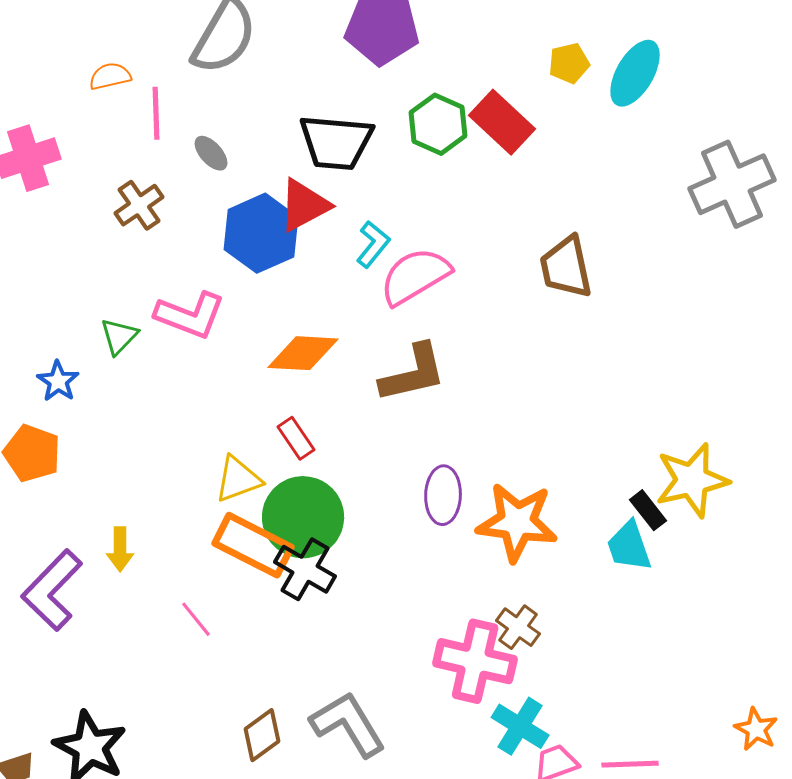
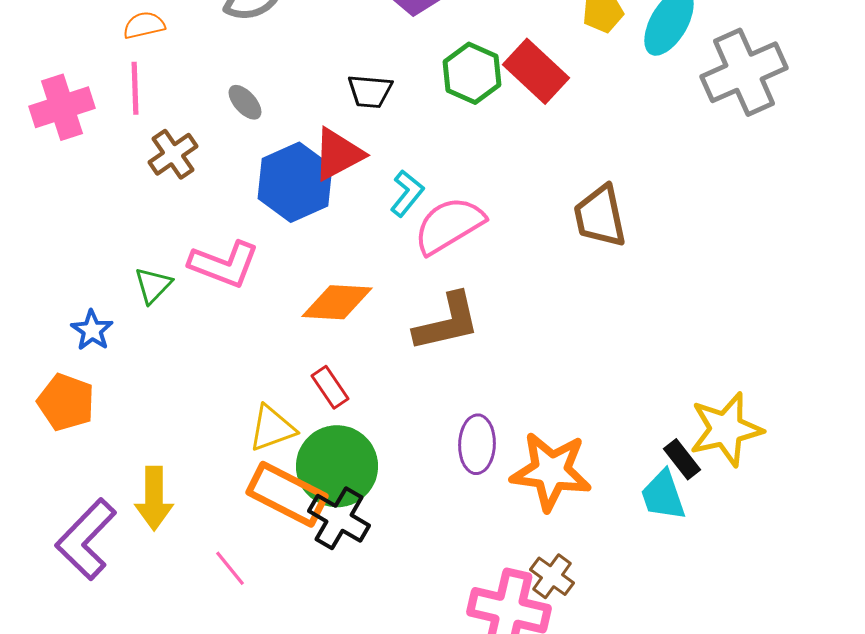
pink line: (156, 113) -> (135, 88), moved
black trapezoid: (336, 142) -> (370, 91), size x0.6
gray cross: (732, 184) -> (744, 72), moved
yellow arrow: (120, 549) -> (154, 498), size x1.4

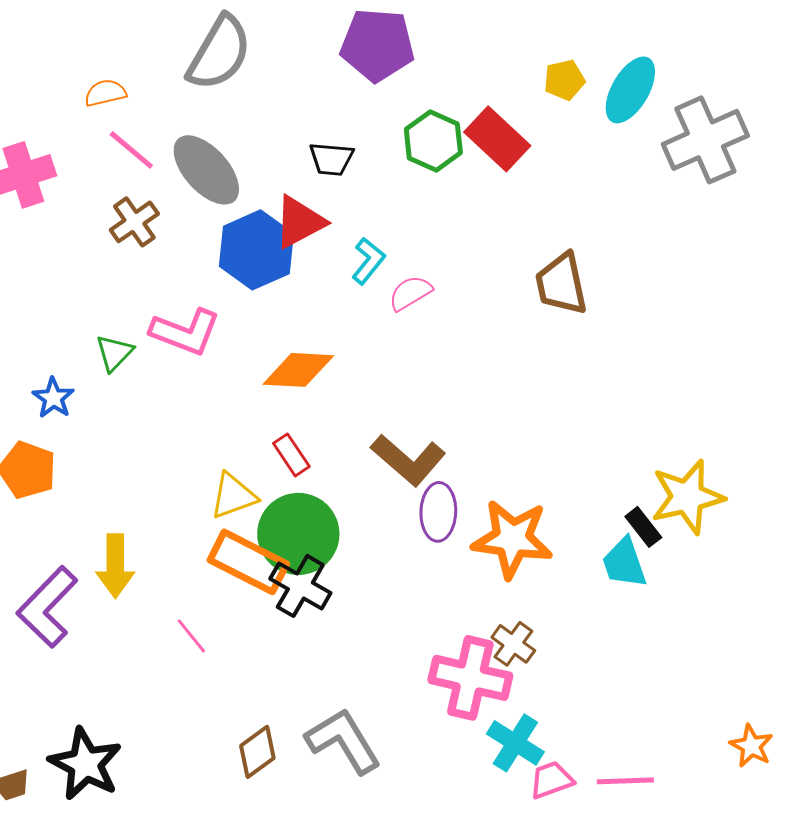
pink line: (135, 88) -> (131, 150), moved, turned -48
gray ellipse: (245, 102) -> (206, 170), size x2.0
pink semicircle: (449, 225) -> (410, 293), size x0.6
brown L-shape: (447, 322) -> (408, 460), moved, turned 54

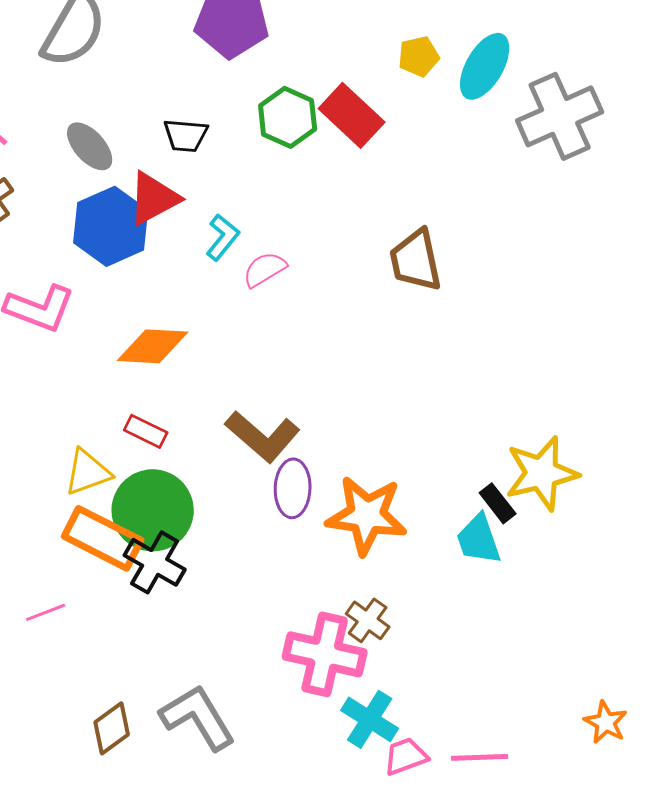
gray ellipse: (206, 170) -> (90, 146), moved, size x0.7
red rectangle: (291, 455) -> (146, 431), turned -30
pink line: (191, 636) -> (46, 612), turned -72

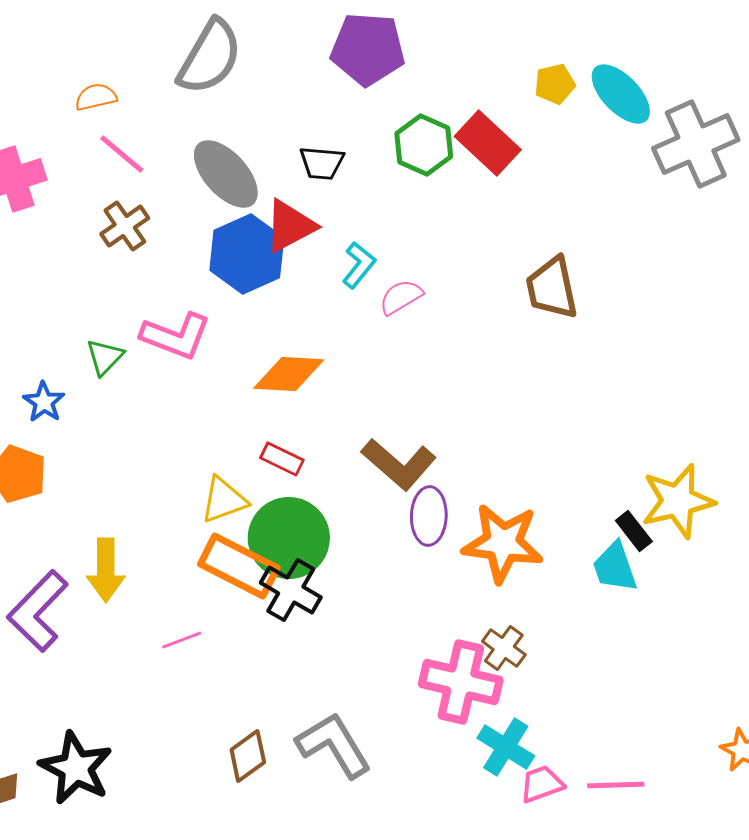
cyan ellipse: (485, 66) -> (621, 94), turned -74
gray ellipse: (90, 146) -> (226, 174), size x1.4

